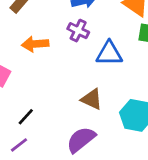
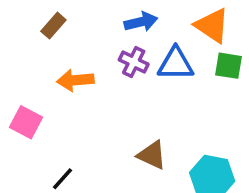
blue triangle: (109, 53) -> (176, 64), moved

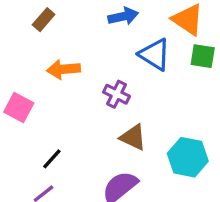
purple cross: (134, 62) -> (116, 94), moved
blue triangle: (176, 64) -> (155, 54), turned 32

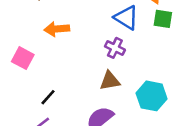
purple cross: (116, 94) -> (115, 48), moved
brown triangle: (133, 137) -> (110, 81), turned -35

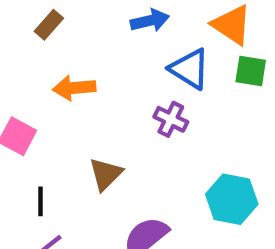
brown triangle: (110, 81) -> (106, 174), moved, turned -35
black line: (48, 97) -> (41, 201), moved, turned -42

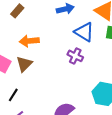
brown triangle: (106, 174) -> (24, 64), moved
black line: (41, 201) -> (13, 95), turned 32

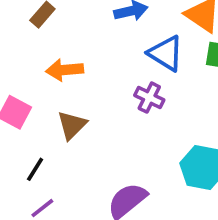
brown triangle: (24, 64) -> (72, 125), moved

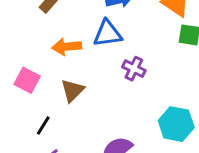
blue triangle: (166, 53) -> (108, 34), moved, turned -40

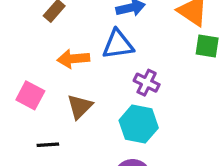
cyan hexagon: (176, 124) -> (139, 124), moved
black line: (43, 126) -> (48, 145), turned 54

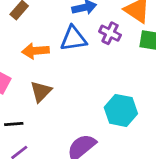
purple cross: (147, 83) -> (110, 33), moved
cyan hexagon: (139, 124) -> (121, 110), moved

